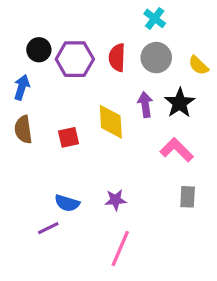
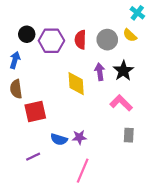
cyan cross: (155, 18) -> (137, 13), moved
yellow semicircle: (198, 65) -> (130, 35), moved
red square: (69, 137) -> (35, 112), moved, size x1.5
blue semicircle: (67, 203) -> (59, 139), moved

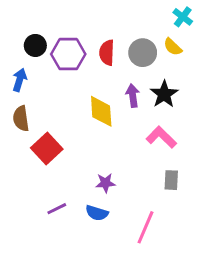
red square: (35, 112) -> (47, 149), turned -30
blue semicircle: (59, 139) -> (97, 213), moved
purple line: (33, 157) -> (57, 209), moved
pink line: (83, 171) -> (146, 227), moved

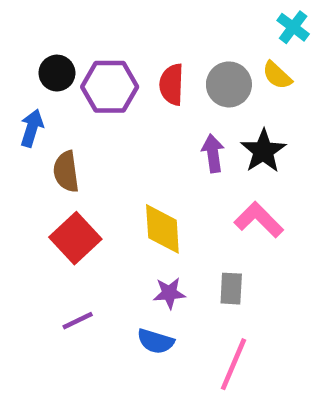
yellow diamond: (101, 111) -> (162, 229), moved
brown semicircle: (21, 118) -> (66, 172), moved
gray rectangle: (171, 180) -> (231, 289), moved
purple line: (57, 209) -> (78, 321), moved

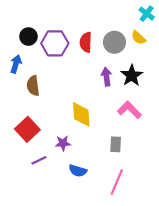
red square: (75, 238) -> (27, 129), moved
purple star: (169, 293) -> (63, 143), moved

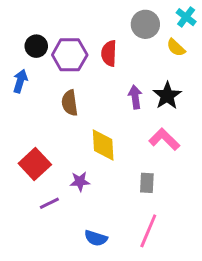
gray circle: (114, 42) -> (145, 24), moved
brown semicircle: (33, 86) -> (70, 103), moved
blue semicircle: (78, 171) -> (96, 238), moved

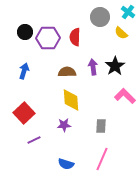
blue arrow: (20, 81) -> (24, 71), moved
brown semicircle: (70, 103) -> (67, 72), moved, turned 96
pink L-shape: (164, 139) -> (125, 96), moved
purple star: (80, 181) -> (64, 125), moved

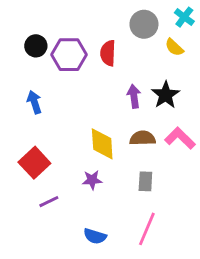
blue arrow: (24, 71) -> (34, 102), turned -35
brown semicircle: (67, 72) -> (143, 138), moved

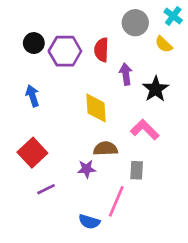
purple arrow: (134, 96) -> (126, 74), moved
brown semicircle: (143, 138) -> (106, 149), moved
pink L-shape: (180, 138) -> (145, 130), moved
yellow diamond: (102, 144) -> (96, 108), moved
pink line: (147, 229) -> (116, 201), moved

